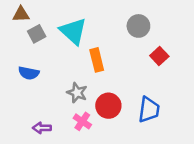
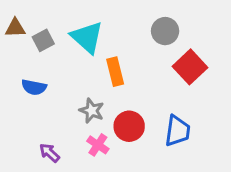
brown triangle: (21, 14) -> (15, 28), moved
red square: (159, 56) -> (190, 67), size x1.5
purple arrow: (42, 128) -> (50, 153), turned 42

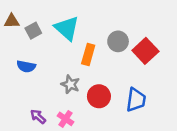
gray circle: (165, 31) -> (118, 41), moved
orange rectangle: (115, 72) -> (88, 54), turned 30
pink cross: (98, 145) -> (66, 119), moved

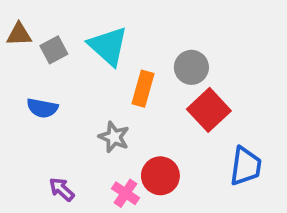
red square: (145, 51) -> (209, 110), moved
red circle: (99, 96) -> (160, 176), moved
blue trapezoid: (136, 100) -> (246, 166), moved
pink cross: (66, 119) -> (126, 193), moved

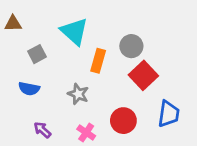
gray square: (54, 50) -> (37, 54), moved
blue semicircle: (42, 108) -> (29, 89), moved
red circle: (160, 176) -> (123, 121), moved

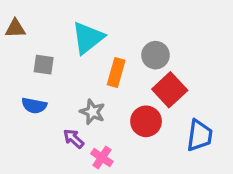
cyan triangle: (74, 31) -> (88, 38), turned 40
gray square: (37, 54) -> (44, 65), turned 36
red circle: (123, 121) -> (146, 121), moved
purple arrow: (42, 130) -> (74, 139), moved

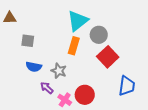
cyan triangle: (88, 38) -> (78, 21), moved
blue semicircle: (34, 106) -> (34, 67), moved
red circle: (146, 121) -> (85, 95), moved

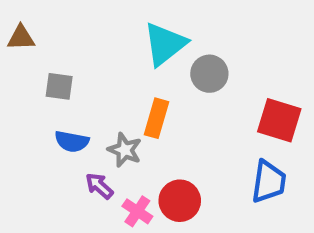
orange rectangle: (74, 46) -> (156, 118), moved
red square: (108, 57) -> (279, 120), moved, turned -30

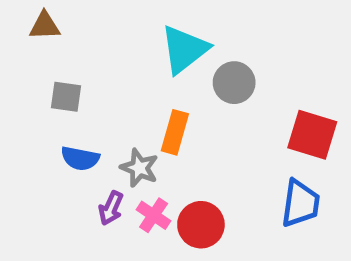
brown triangle: (21, 38) -> (45, 26), moved
purple arrow: (99, 186) -> (111, 208), turned -108
pink cross: (137, 211) -> (154, 215), moved

